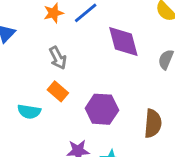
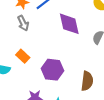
gray arrow: (58, 58) -> (23, 23), moved

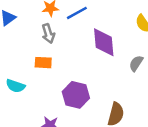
orange rectangle: (23, 56) -> (43, 63), moved, turned -48

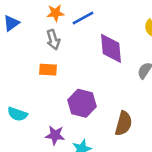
cyan semicircle: (15, 86) -> (17, 114), moved

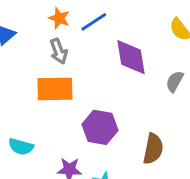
orange star: (56, 13) -> (59, 18), turned 30
orange rectangle: (48, 70) -> (55, 89), size x1.6

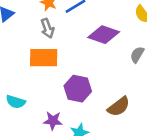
purple diamond: (131, 57) -> (104, 35), turned -64
brown semicircle: (153, 149) -> (119, 107), turned 40

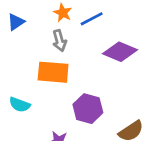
cyan semicircle: (16, 102) -> (20, 105), moved

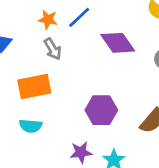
purple diamond: (120, 52) -> (118, 43), turned 48
orange rectangle: (53, 72) -> (34, 87), moved

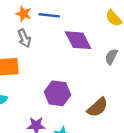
blue line: (79, 17) -> (49, 15), turned 42

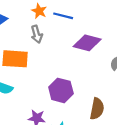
purple diamond: (78, 40) -> (87, 43), turned -56
brown semicircle: (98, 107) -> (97, 109), turned -45

